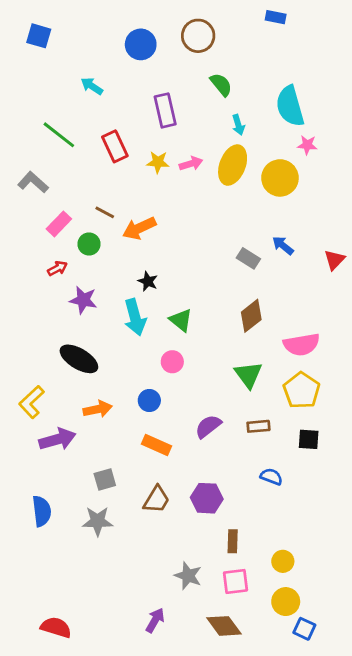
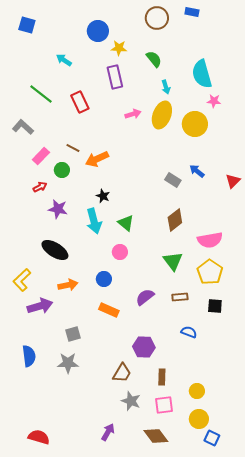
brown circle: (198, 36) -> (157, 18), moved
yellow star: (158, 162) -> (119, 48), moved
brown trapezoid: (156, 500) -> (122, 373), moved

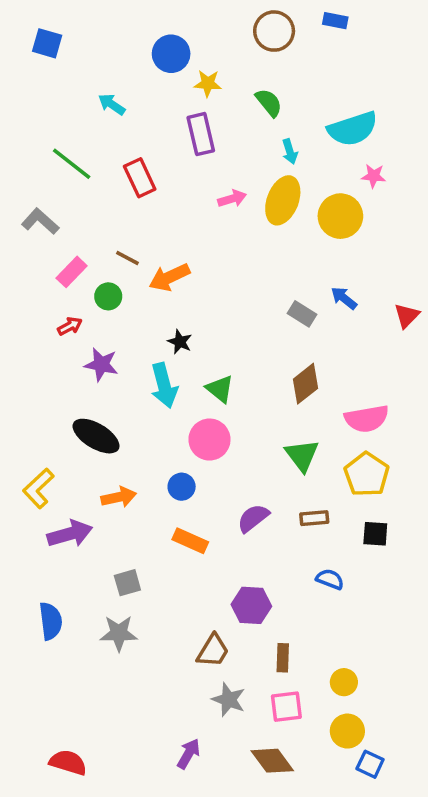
cyan semicircle: (202, 74) -> (353, 129), turned -92
pink circle: (120, 252) -> (209, 440), size x1.5

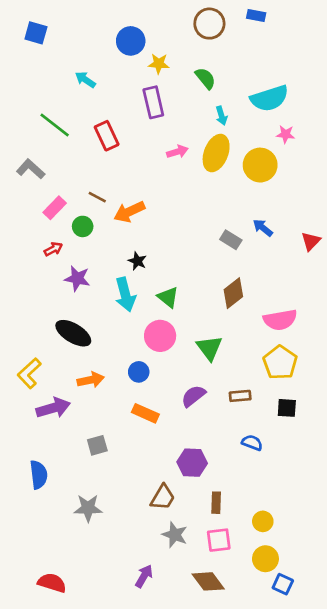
green triangle: (302, 455) -> (209, 348), moved
gray star: (119, 633) -> (88, 508), moved

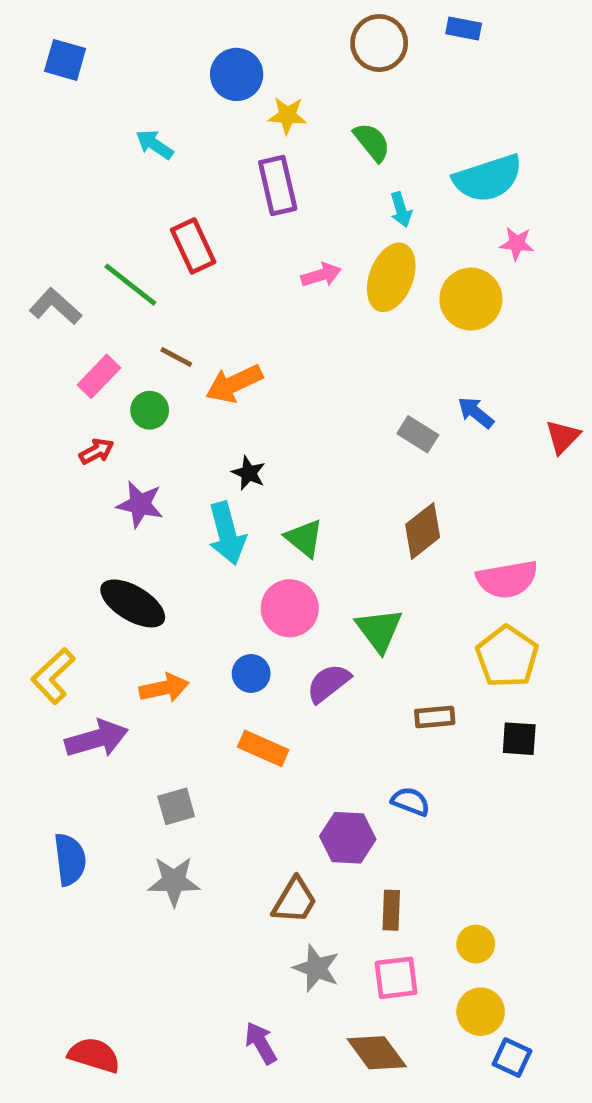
green line: (55, 125) -> (130, 285), moved
purple semicircle: (193, 396) -> (328, 683), moved
blue semicircle: (252, 443) -> (411, 802), moved
gray star: (88, 508) -> (174, 881), moved
purple arrow: (144, 576) -> (261, 1043), turned -60

